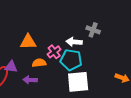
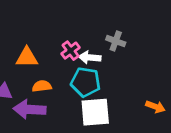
pink cross: (54, 52) -> (71, 51), moved
purple arrow: (30, 80) -> (30, 109), size x1.6

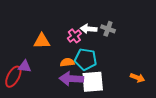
white arrow: (90, 57) -> (89, 29), moved
orange semicircle: (42, 86) -> (67, 62), moved
purple arrow: (30, 109) -> (71, 79), moved

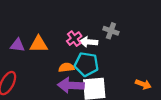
white arrow: (89, 29) -> (89, 42), moved
purple triangle: (25, 66) -> (17, 45), moved

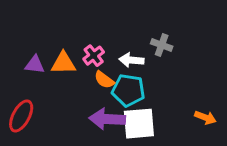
pink cross: (74, 39) -> (94, 56), moved
orange semicircle: (66, 68) -> (104, 80), moved, turned -136

